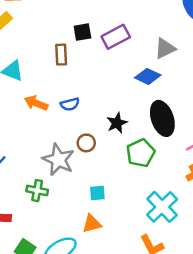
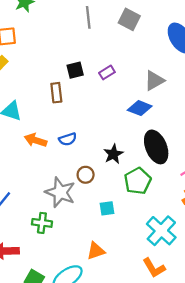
purple rectangle: (116, 37) -> (107, 72), size x0.6
cyan square: (97, 193) -> (107, 208), moved

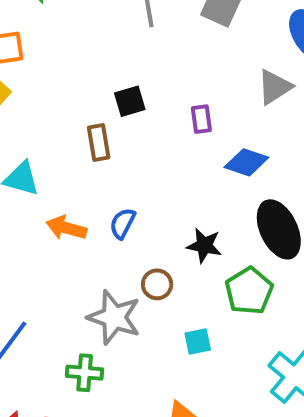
purple rectangle: (107, 72) -> (201, 119), moved, turned -63
gray triangle: (154, 81) -> (274, 87), moved
blue semicircle: (68, 139) -> (123, 223), turned 138
black star: (113, 154) -> (204, 246), turned -30

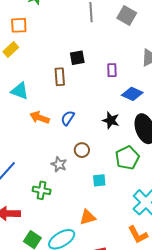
black star: (204, 246) -> (111, 120), moved
gray star: (114, 317) -> (59, 164), size x0.6

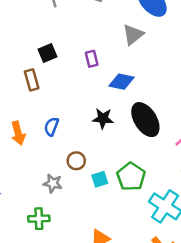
orange arrow: (40, 118) -> (18, 133), turned -114
green pentagon: (127, 158) -> (131, 177), moved
cyan square: (99, 180) -> (100, 179), moved

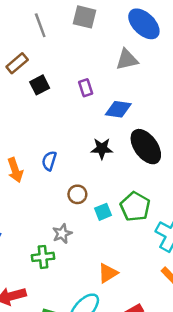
gray triangle: (133, 35) -> (127, 60), turned 30
brown rectangle: (32, 80) -> (17, 63), moved, turned 70
gray star: (53, 183) -> (62, 234), moved, turned -30

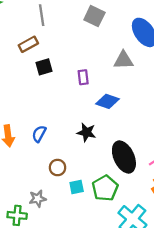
gray line: (40, 25) -> (42, 15), moved
black ellipse: (146, 147) -> (124, 157), moved

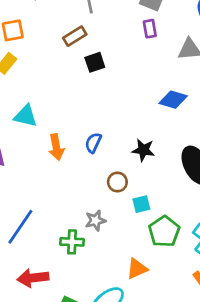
purple rectangle: (83, 77) -> (150, 29), moved
black star: (86, 132) -> (143, 150), moved
green pentagon: (105, 188) -> (164, 232), moved

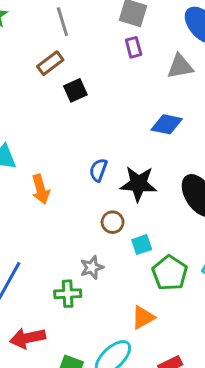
blue semicircle: (93, 143) -> (98, 170), moved
black star: (143, 150) -> (138, 184), size x1.4

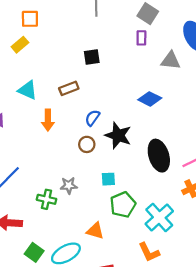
brown rectangle: (50, 63) -> (69, 88), moved
brown circle: (113, 222) -> (87, 144), moved
orange triangle: (143, 317) -> (95, 231), turned 30

